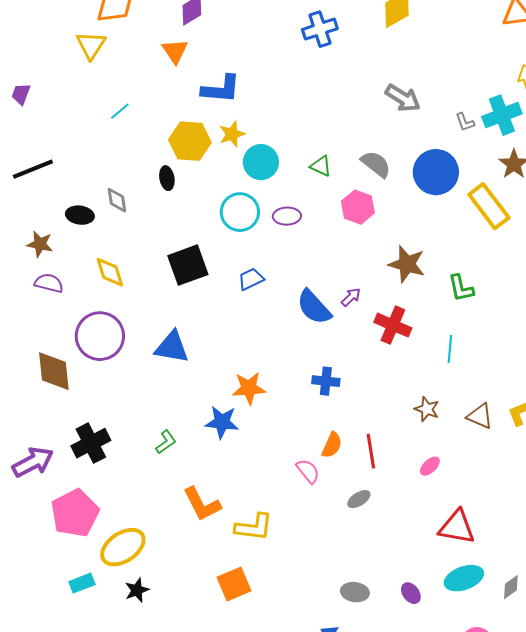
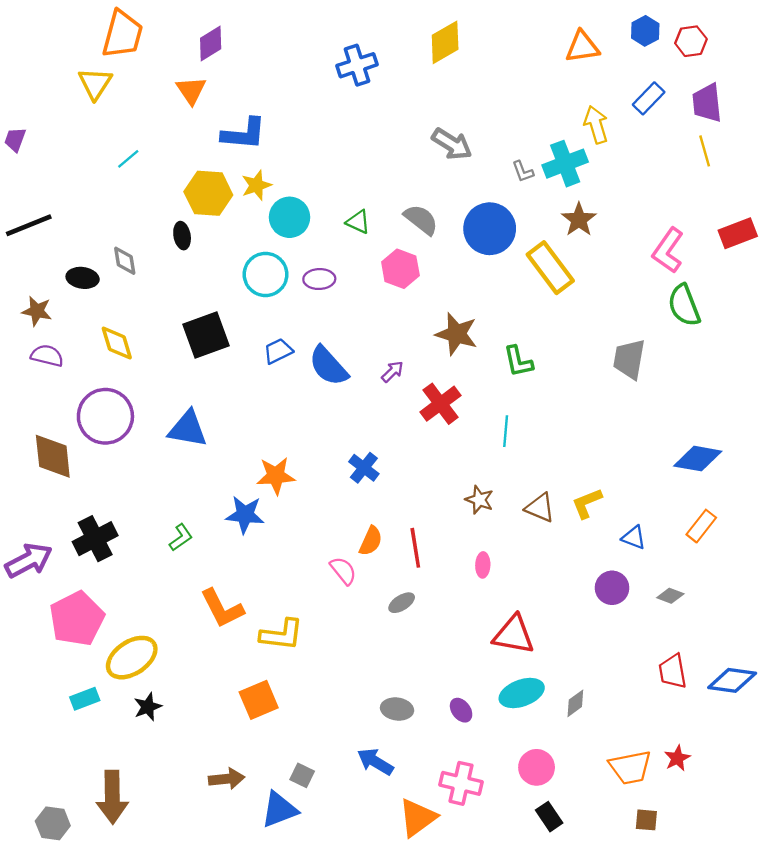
blue semicircle: (314, 307) -> (328, 366), moved
red cross: (393, 325) -> (440, 404), turned 30
blue cross: (326, 381) -> (364, 468), turned 32
pink ellipse: (430, 466) -> (483, 565), turned -45

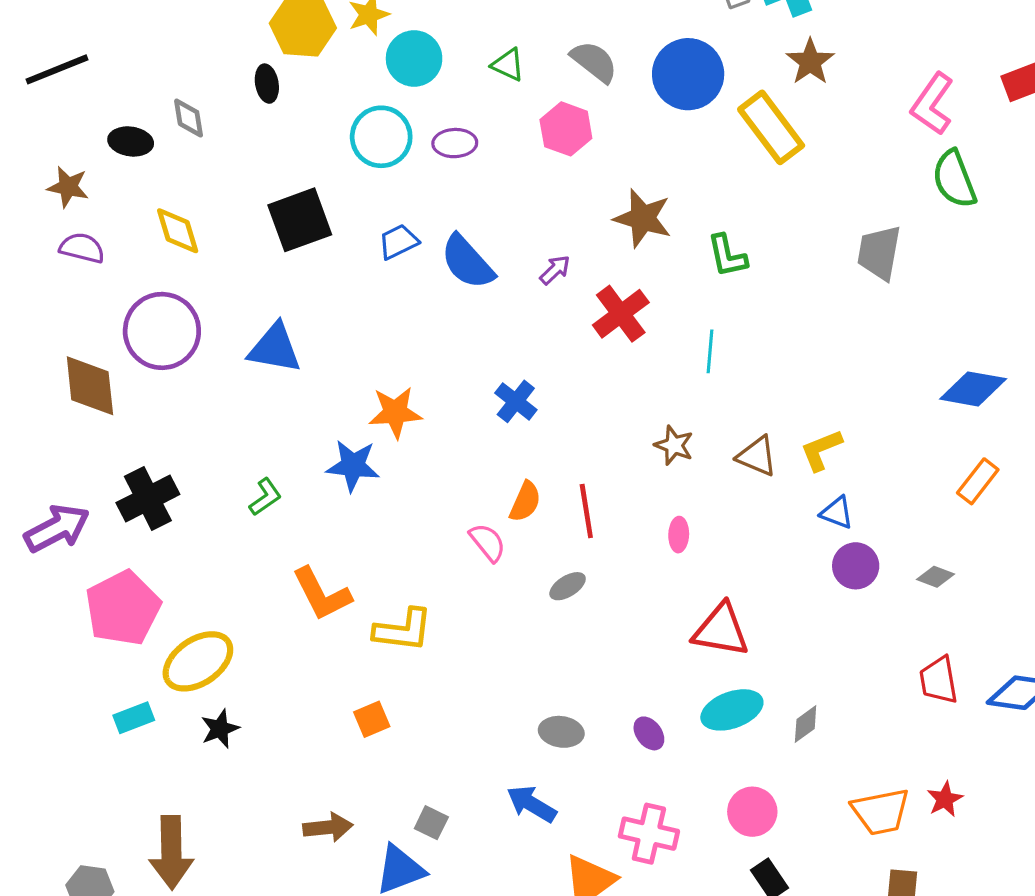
blue triangle: (634, 537) -> (837, 513), moved
orange square: (259, 700) -> (372, 719), size x0.7

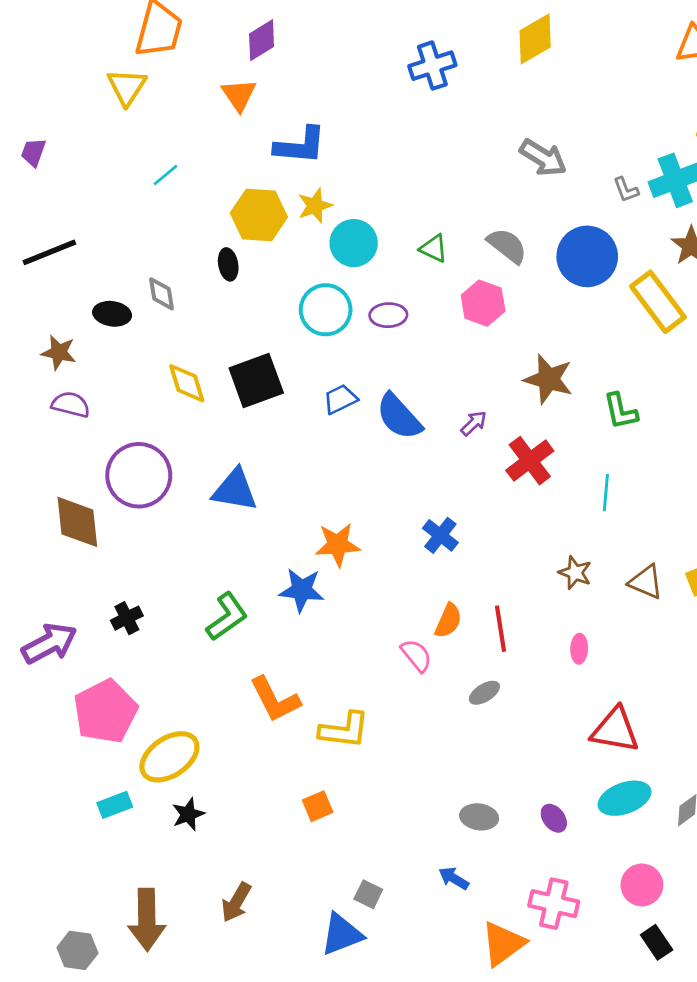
yellow diamond: (178, 231) -> (187, 383), moved
green L-shape: (265, 497) -> (227, 617), size x1.5
black cross: (148, 499) -> (127, 618), size x0.6
blue arrow: (531, 804) -> (454, 878), size x0.7
brown arrow: (328, 827) -> (236, 902), moved, turned 126

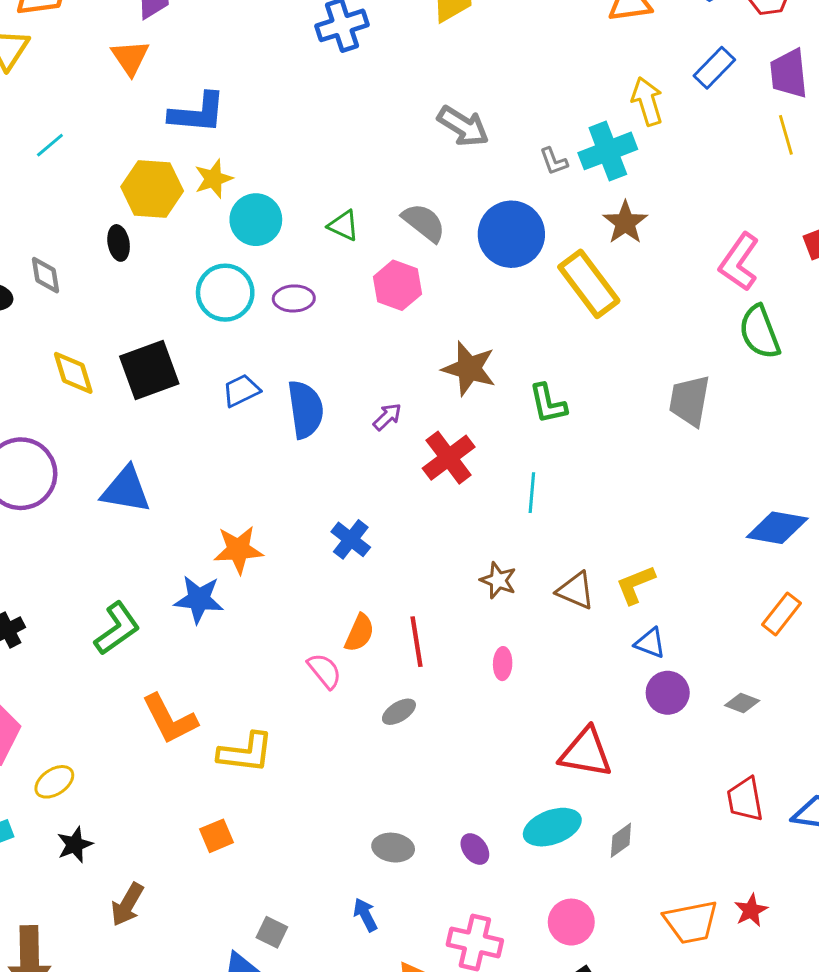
blue semicircle: (399, 417) -> (305, 409), turned -146
red triangle: (615, 730) -> (586, 753), moved
yellow ellipse: (169, 757) -> (54, 782), size x0.6
blue arrow: (454, 878) -> (365, 915), turned 32
brown arrow: (236, 902) -> (127, 904), moved

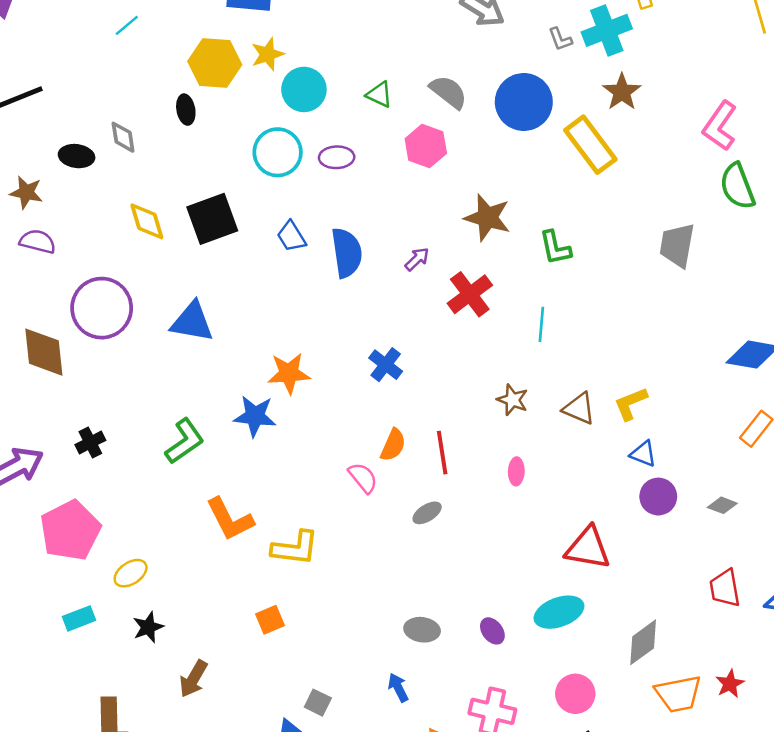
blue trapezoid: (241, 390) -> (291, 236), turned -96
gray diamond: (621, 840) -> (643, 642), moved, size x1.5

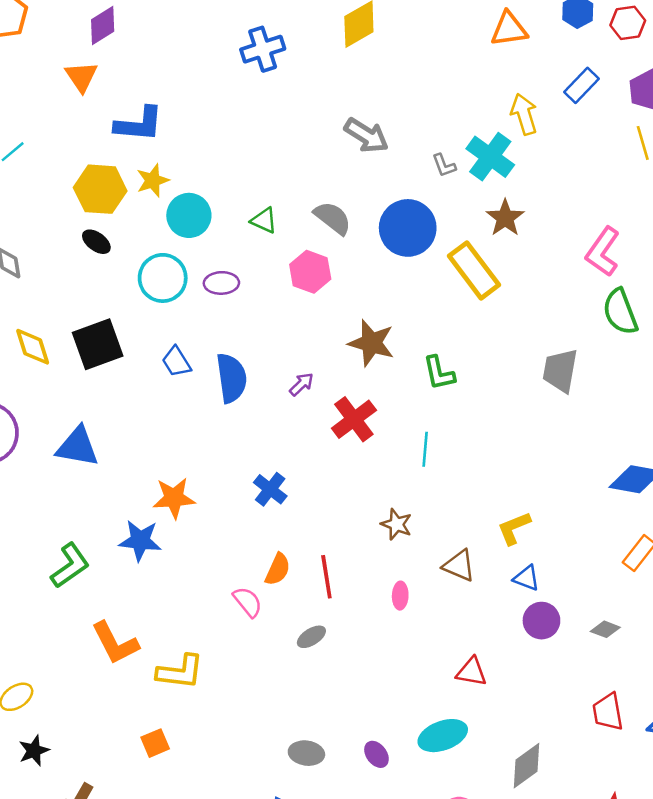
cyan cross: (607, 30) -> (490, 157), turned -33
black ellipse: (186, 110) -> (96, 242), moved, turned -44
brown triangle: (579, 409) -> (459, 566), moved
red triangle: (588, 548) -> (471, 672), size x0.7

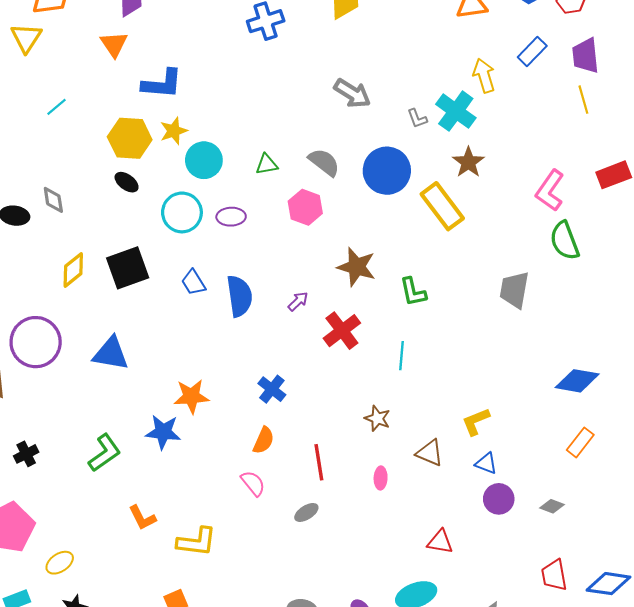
green triangle: (264, 220) -> (267, 164), turned -35
yellow diamond: (33, 347) -> (73, 270), turned 68
orange semicircle: (278, 569) -> (263, 440), moved
orange L-shape: (115, 643) -> (142, 518), size x0.7

